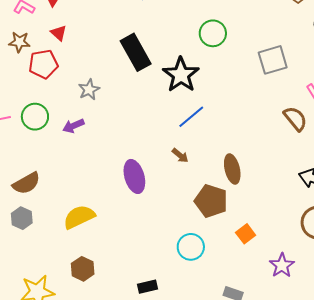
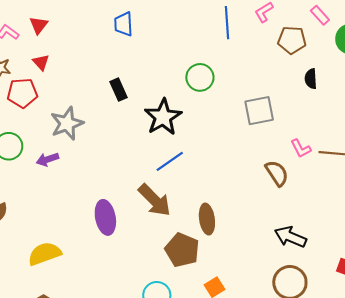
black rectangle: (136, 52) -> (119, 90), size x0.6
gray star: (89, 90) -> (67, 123), size x1.5
brown arrow: (180, 155) -> (155, 200), size x2.0

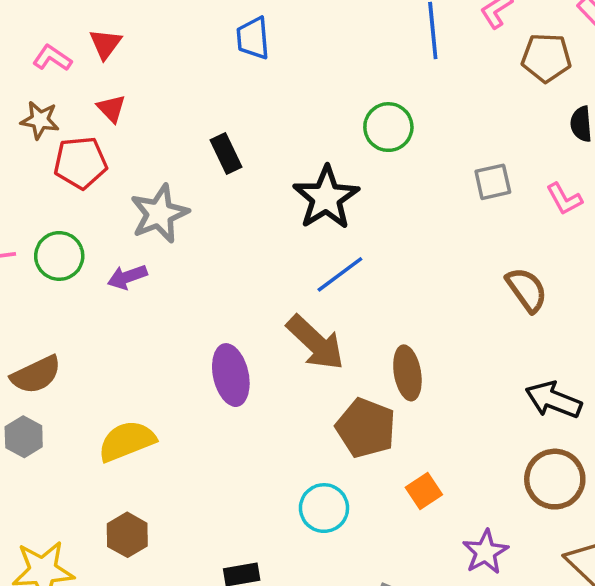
black rectangle: (119, 90) -> (226, 154), moved
gray square: (259, 111) -> (493, 182), size x0.7
pink L-shape: (301, 148) -> (564, 199), moved

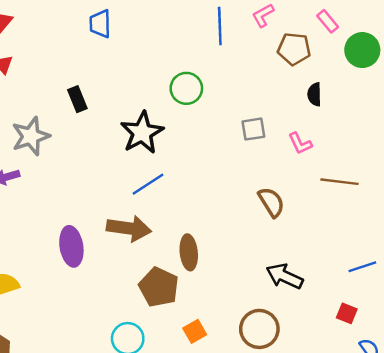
brown arrow: (315, 343) -> (129, 228), turned -39
brown circle: (555, 479) -> (259, 329), moved

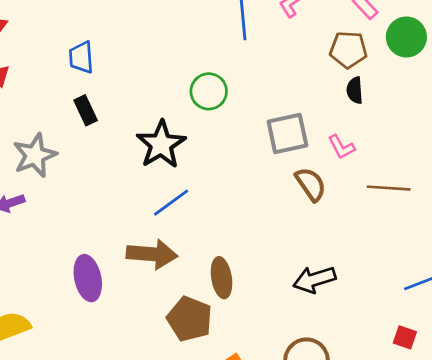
blue trapezoid: (100, 24) -> (81, 57), moved
brown pentagon: (294, 49) -> (348, 50), moved
gray square: (253, 129) -> (287, 134), size x1.5
brown semicircle: (271, 202) -> (311, 184), moved
black arrow: (284, 276) -> (314, 279), moved, turned -39

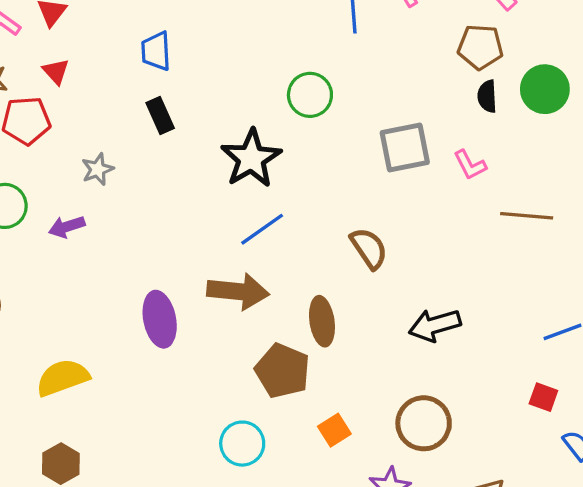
green circle: (406, 37) -> (545, 89), moved
gray star: (35, 155) -> (98, 169), size x0.6
brown semicircle: (311, 184) -> (369, 248), moved

